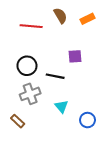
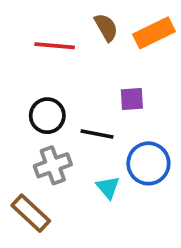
orange rectangle: (88, 19) -> (154, 33), size x1.5
blue circle: (88, 120) -> (148, 163), moved, size x1.5
brown rectangle: (18, 121) -> (31, 213), size x1.5

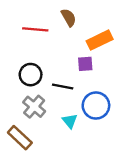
orange rectangle: (154, 33) -> (100, 40), moved
gray cross: (53, 165) -> (34, 107), turned -30

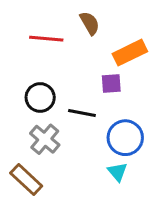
cyan triangle: (70, 121) -> (118, 172), moved

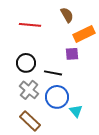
brown semicircle: (90, 23) -> (67, 15), moved
blue circle: (125, 138) -> (57, 97), moved
brown rectangle: (26, 179) -> (30, 121), moved

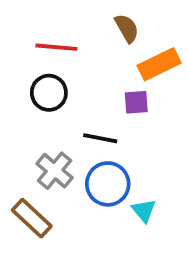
black circle: (26, 63) -> (49, 93), moved
brown rectangle: (30, 121) -> (32, 218), moved

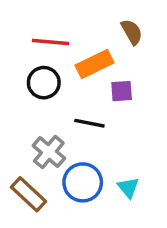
brown semicircle: (127, 28) -> (132, 32), moved
orange rectangle: (159, 64) -> (94, 64), moved
blue circle: (108, 184) -> (83, 182), moved

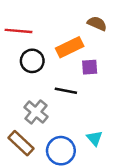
brown semicircle: (132, 32) -> (97, 23), turned -36
red line: (51, 42) -> (18, 31), moved
blue circle: (83, 182) -> (61, 151), moved

